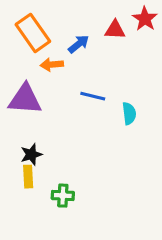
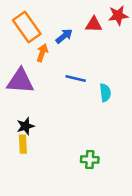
red star: (145, 19) -> (118, 15), turned 30
orange arrow: (52, 65) -> (42, 53), turned 114
green cross: (63, 196) -> (90, 160), moved

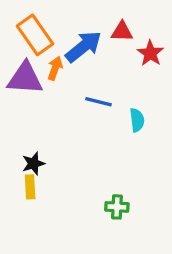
red star: (118, 15) -> (150, 53), moved, turned -30
blue arrow: (64, 36) -> (83, 47), size x1.6
purple triangle: (20, 81) -> (25, 78), moved

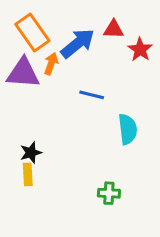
cyan semicircle: (137, 120) -> (128, 129), moved, size x1.4

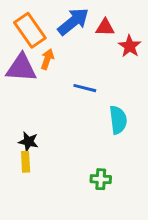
blue arrow: (78, 43) -> (73, 22), moved
black star: (31, 153) -> (28, 142), turned 30

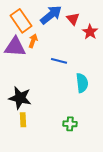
red triangle: (105, 27) -> (73, 19), turned 48
black star: (28, 142) -> (20, 98), size x1.6
yellow rectangle: (26, 162) -> (23, 120), moved

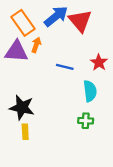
red triangle: (73, 19) -> (80, 21), size x1.6
red star: (90, 32) -> (99, 62), moved
green cross: (70, 124) -> (86, 121), moved

